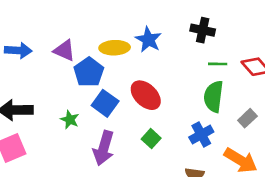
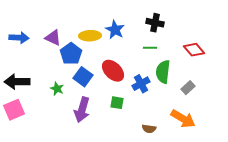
green line: (218, 64) -> (150, 48), moved
blue cross: (201, 135) -> (141, 84), moved
green square: (151, 139) -> (117, 103), turned -32

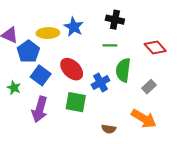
green square: (117, 103) -> (76, 102), size x1.5

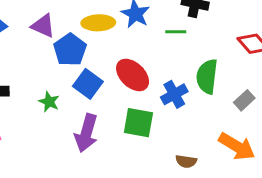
green line: (110, 45) -> (176, 32), moved

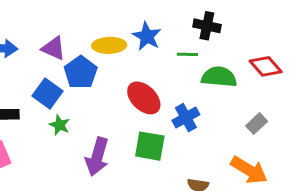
green semicircle: (207, 76) -> (219, 77), moved, turned 88
blue square: (88, 84) -> (48, 93), moved

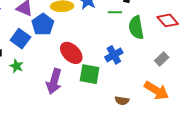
green semicircle: (219, 77) -> (136, 28), turned -105
red ellipse: (144, 98) -> (71, 53), moved
green star: (60, 125) -> (16, 66), moved

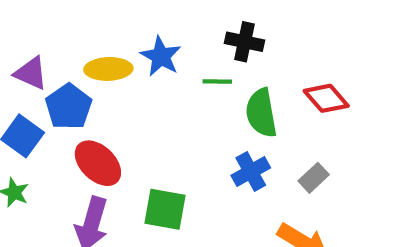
red ellipse: (71, 53) -> (98, 163), moved
blue cross: (114, 55) -> (251, 172), moved

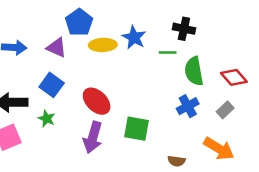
red diamond: (326, 98) -> (234, 77), moved
blue pentagon: (69, 107) -> (79, 22), moved

